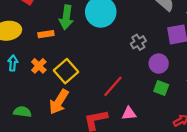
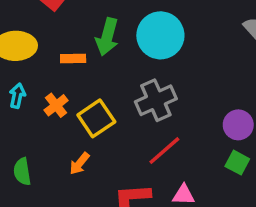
gray cross: (138, 42) -> (156, 100), moved, size x1.6
orange arrow: (59, 102) -> (79, 164), size x0.6
green semicircle: (22, 112) -> (22, 172), turned -114

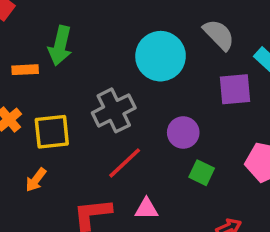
cyan circle: (160, 35) -> (161, 56), moved
yellow square: (96, 118) -> (52, 132), turned 30
purple circle: (238, 125) -> (183, 132), moved

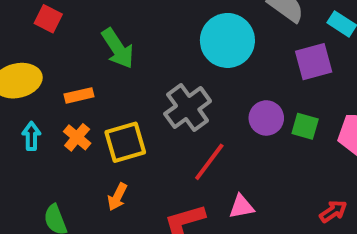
green arrow: (60, 46) -> (118, 48), turned -36
orange rectangle: (25, 70) -> (79, 95), moved
green square: (202, 173) -> (305, 126), moved

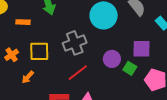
purple square: (314, 62) -> (141, 49), moved
orange cross: (77, 137) -> (12, 55), moved

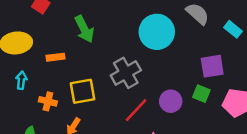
orange cross: (12, 55) -> (48, 101), turned -32
purple circle: (112, 59) -> (171, 101), moved

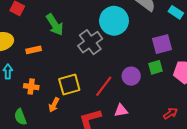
gray cross: (126, 73) -> (90, 42), moved
yellow square: (82, 91) -> (69, 85), moved
green square: (201, 94) -> (156, 67), turned -32

